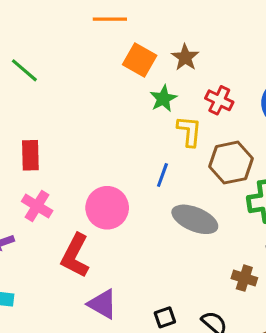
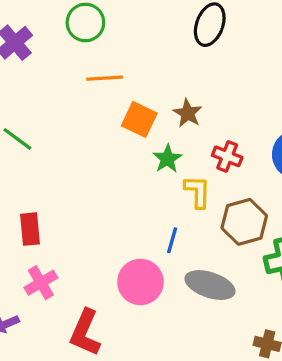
pink cross: (37, 206) -> (41, 283), turned 32
pink circle: (107, 208) -> (140, 282), moved

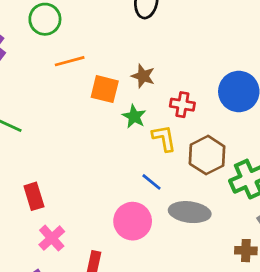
blue line: (172, 240) -> (151, 182), turned -55

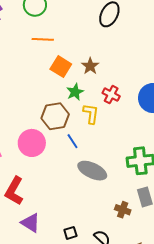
brown hexagon: (207, 155) -> (55, 116), moved
pink circle: (133, 221) -> (32, 143), moved

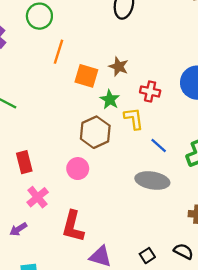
orange line: (43, 39) -> (58, 52), turned -60
blue line: (73, 141) -> (159, 145), moved
pink circle: (32, 143) -> (78, 169), size x0.7

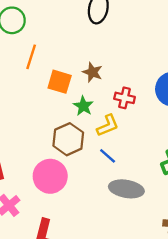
yellow L-shape: (134, 119) -> (108, 125), turned 75
blue line: (159, 145) -> (108, 156), moved
pink circle: (78, 169) -> (50, 176), size x1.5

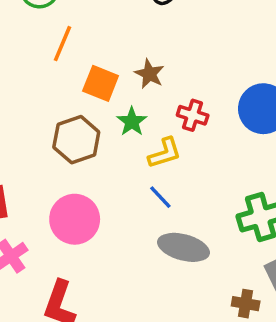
brown hexagon: (68, 139) -> (76, 140), moved

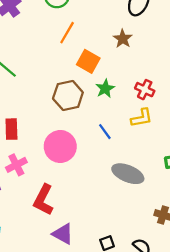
brown star: (149, 74) -> (123, 39), moved
yellow L-shape: (165, 153) -> (142, 118), moved
blue line: (160, 197) -> (105, 132), moved

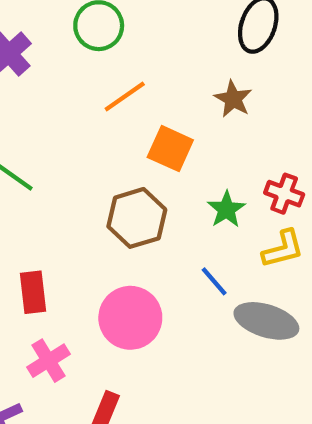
orange line: (67, 33) -> (125, 96), turned 30
green star: (105, 89) -> (226, 209), moved
gray ellipse: (128, 174) -> (266, 321), moved

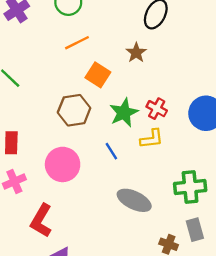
green star: (226, 209) -> (124, 113), size x1.4
gray ellipse: (266, 321) -> (134, 200), moved

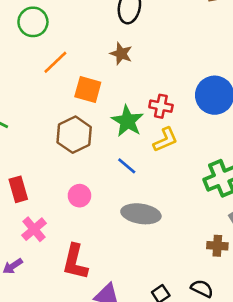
pink circle: (63, 164) -> (79, 196), size x0.6
gray ellipse: (134, 200) -> (141, 214), moved

